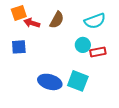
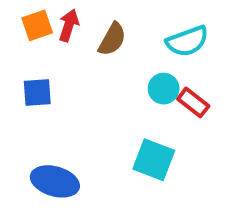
red arrow: (32, 23) -> (69, 25), moved, turned 91
red rectangle: (98, 52) -> (193, 102), turned 49
blue ellipse: (50, 82) -> (55, 181), moved

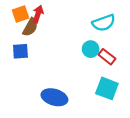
brown semicircle: (112, 39) -> (30, 27), moved
cyan square: (154, 160) -> (107, 88), moved
blue ellipse: (55, 181) -> (54, 97), moved

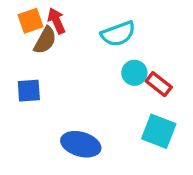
red arrow: (38, 14) -> (56, 21), turned -42
cyan semicircle: (104, 23) -> (118, 34), moved
blue square: (20, 51) -> (29, 91), moved

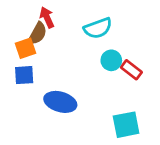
orange square: (30, 21) -> (25, 48), moved
cyan square: (159, 131) -> (126, 125), moved, turned -32
blue ellipse: (81, 144) -> (60, 102), moved

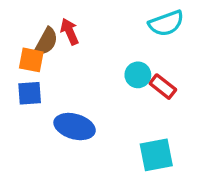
red arrow: (47, 17) -> (70, 32), moved
cyan semicircle: (98, 28) -> (166, 23), moved
orange square: (25, 48) -> (31, 60), turned 30

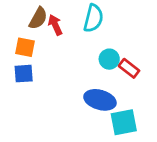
cyan semicircle: (166, 23) -> (93, 18), moved, turned -56
brown semicircle: (46, 42) -> (38, 18), moved
blue ellipse: (75, 127) -> (100, 100), moved

